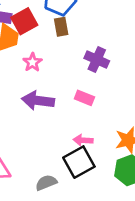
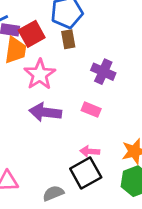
pink star: (32, 62) -> (40, 74), size x1.6

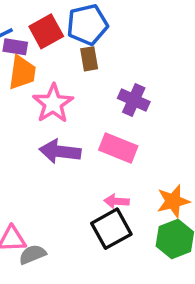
red square: (32, 34) -> (46, 31), moved
pink rectangle: (91, 110) -> (118, 148), size x1.5
gray semicircle: (53, 193) -> (32, 254), moved

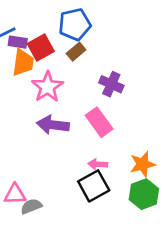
red square: (46, 31) -> (41, 48), moved
brown rectangle: (89, 59) -> (76, 52), turned 60
pink rectangle: (118, 148) -> (99, 122), turned 32

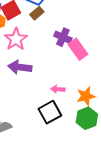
pink rectangle: (99, 122) -> (78, 49), moved
pink arrow: (98, 164) -> (58, 89), moved

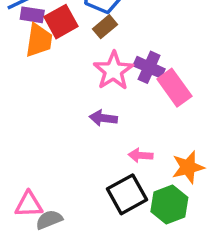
pink star: (16, 39) -> (113, 71), moved
purple arrow: (20, 67) -> (103, 118), moved, size x0.7
green hexagon: (87, 118) -> (169, 204), moved

